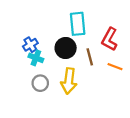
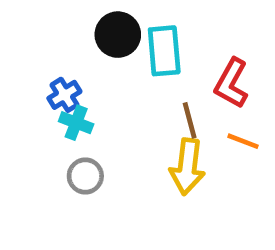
black circle: (66, 48) -> (118, 35), moved
yellow arrow: (69, 81) -> (187, 167), moved

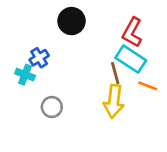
cyan rectangle: (164, 51) -> (131, 59), moved, turned -52
red L-shape: (231, 83) -> (132, 32), moved
cyan cross: (76, 123) -> (25, 75), moved

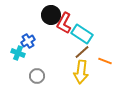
red L-shape: (132, 32) -> (64, 23), moved
cyan rectangle: (131, 59) -> (82, 34), moved
brown line: (115, 73) -> (82, 52), turned 63

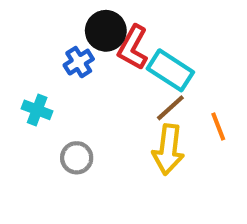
blue cross: (28, 41) -> (79, 62), moved
orange line: (105, 61) -> (218, 127), turned 48

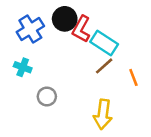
blue cross: (79, 62) -> (30, 29), moved, size x1.5
yellow arrow: (168, 149) -> (103, 114), moved

